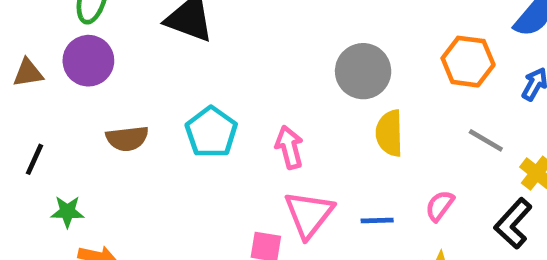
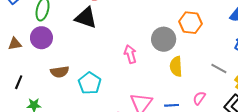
orange hexagon: (468, 62) -> (191, 23), moved
cyan pentagon: (211, 132) -> (90, 83), moved
pink arrow: (289, 147) -> (130, 54), moved

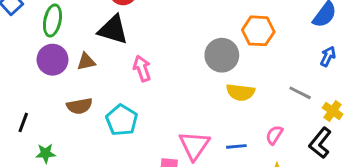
brown triangle: (15, 44) -> (86, 62), moved
pink arrow: (130, 54) -> (142, 68), moved
yellow semicircle: (176, 66) -> (240, 92), turned -78

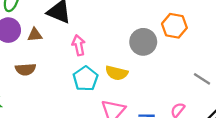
yellow semicircle: (240, 92) -> (117, 73), moved
cyan pentagon: (122, 120) -> (85, 79), moved

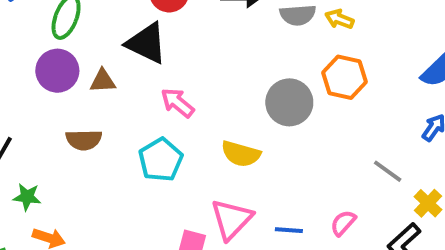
pink arrow: (79, 45) -> (178, 103), turned -42
cyan pentagon: (85, 79) -> (161, 160), moved

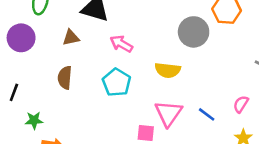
purple circle: (57, 71) -> (21, 38), moved
brown semicircle: (84, 140) -> (65, 78), turned 105
blue line: (289, 230) -> (207, 114), turned 42

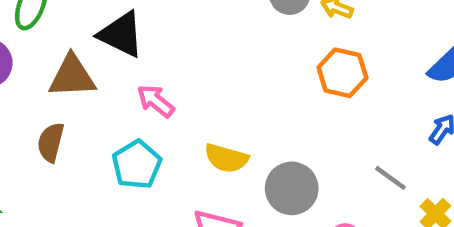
gray circle: (194, 32) -> (292, 188), moved
brown triangle: (71, 38) -> (72, 76), size x1.6

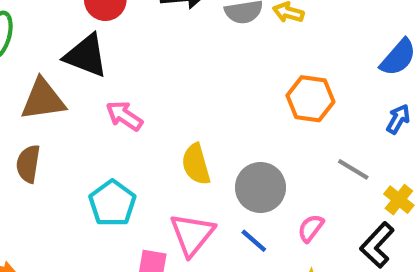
orange hexagon: (342, 73) -> (310, 99), moved
yellow semicircle: (226, 158) -> (196, 164), turned 63
cyan pentagon: (137, 165) -> (112, 203), moved

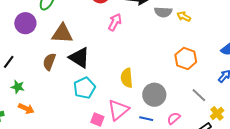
black triangle: (86, 56) -> (79, 58), moved
pink arrow: (124, 116) -> (115, 22), moved, turned 72
blue line: (254, 241) -> (146, 119), turned -40

